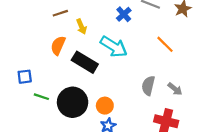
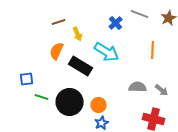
orange line: (165, 44) -> (153, 50), turned 48
gray semicircle: (148, 86) -> (138, 87), turned 78

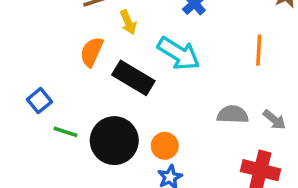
blue square: (27, 79) -> (39, 101), turned -32

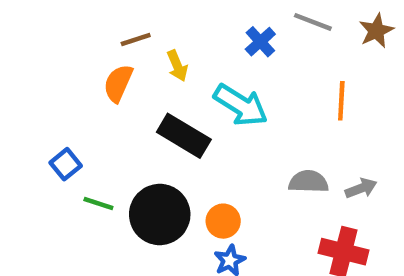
orange semicircle: (92, 52) -> (118, 83), moved
gray arrow: (274, 120) -> (361, 188), turned -60

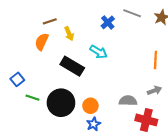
orange line: (341, 101) -> (155, 60), moved
cyan arrow: (241, 105) -> (99, 52), size x0.7
gray semicircle: (308, 182) -> (128, 101), moved

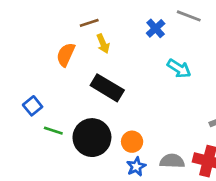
brown line: (50, 21) -> (89, 23), moved
cyan arrow: (99, 52) -> (179, 68), moved
gray semicircle: (128, 101) -> (172, 161), moved

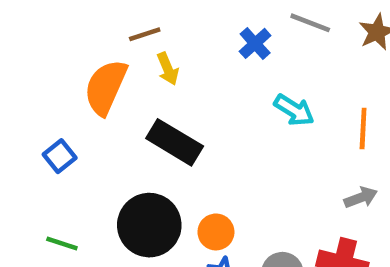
orange semicircle: (66, 55) -> (106, 87), size x1.4
blue square: (33, 106) -> (60, 156), moved
green line: (53, 131) -> (62, 243), moved

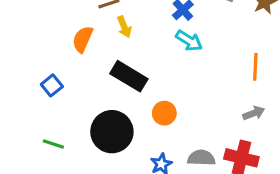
orange semicircle: (106, 87) -> (83, 39), size x0.7
cyan arrow: (294, 110) -> (189, 41), moved
orange circle: (216, 232) -> (164, 113), moved

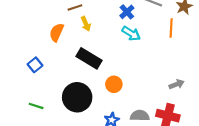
orange line: (255, 67) -> (171, 28), moved

